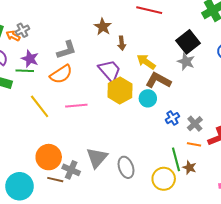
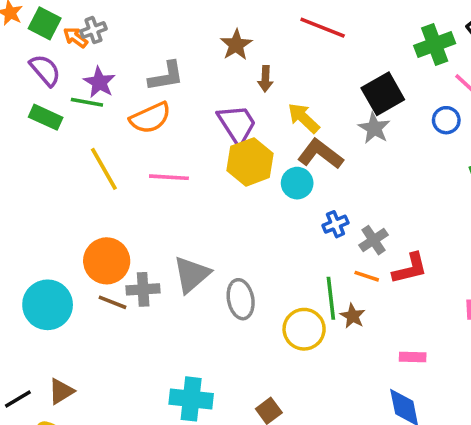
gray cross: (71, 170) -> (143, 289), turned -36

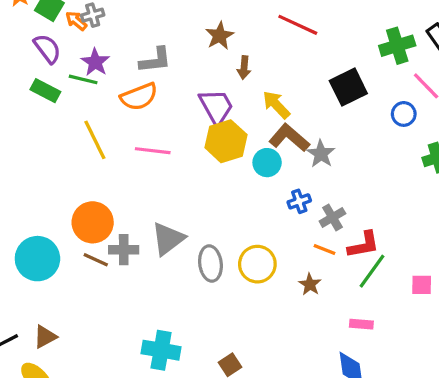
gray star: (374, 128) -> (321, 154), moved
green line: (331, 298) -> (372, 271), moved, turned 39
yellow circle: (304, 329) -> (257, 264), moved

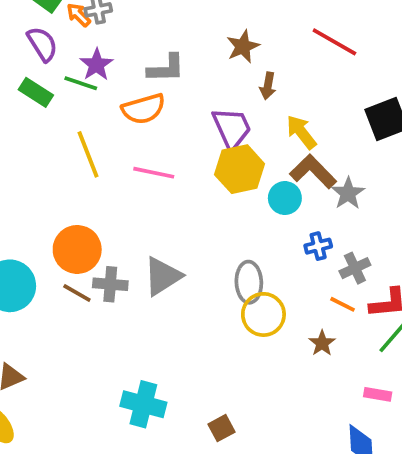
gray ellipse: (210, 264) -> (249, 282), moved

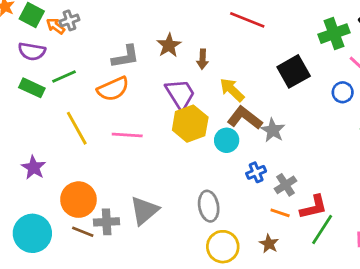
purple semicircle: (42, 44) -> (32, 51), turned 140
brown star: (243, 46) -> (169, 45), moved
purple star: (96, 65) -> (34, 168), moved
green line: (81, 83) -> (64, 76), turned -35
yellow circle: (263, 314) -> (223, 247), moved

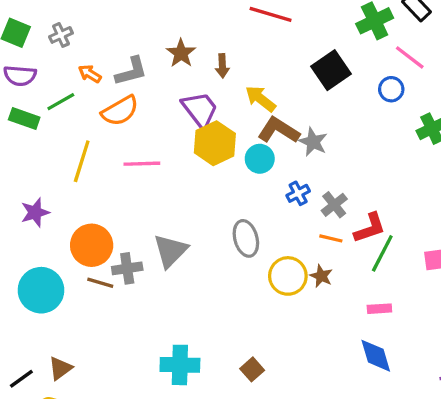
orange arrow: (55, 26) -> (90, 74), moved
yellow line: (77, 128) -> (82, 161), turned 52
purple star: (34, 168) -> (35, 212), turned 30
yellow circle: (223, 247) -> (288, 276), moved

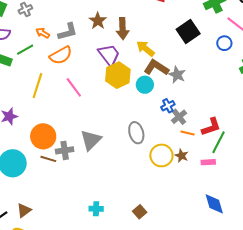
brown arrow: (222, 66) -> (123, 29), size x1.5
pink line: (142, 164) -> (74, 87), turned 55
gray cross: (334, 205) -> (179, 117), moved
pink rectangle: (379, 309) -> (208, 162), moved
cyan cross: (180, 365) -> (96, 209), size x0.6

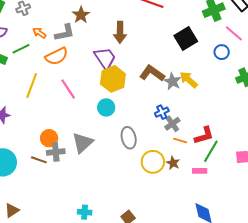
brown star: (98, 21) -> (81, 15), moved
yellow arrow: (146, 49) -> (189, 80), moved
cyan circle: (145, 85) -> (106, 107), moved
orange circle: (43, 136) -> (49, 138), moved, size x0.7

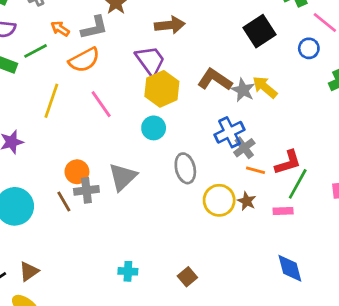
brown arrow: (120, 32) -> (170, 25), turned -95
blue cross: (162, 112) -> (229, 132), size x1.5
brown line: (39, 160) -> (64, 202), turned 42

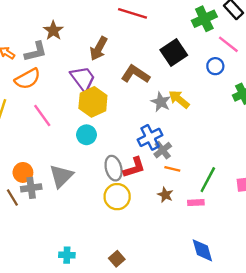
brown arrow: (170, 25) -> (99, 49), turned 125
brown L-shape: (215, 80) -> (135, 74), moved
red L-shape: (288, 163) -> (134, 168), moved
yellow circle: (219, 200) -> (117, 197), moved

